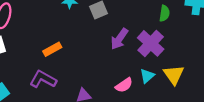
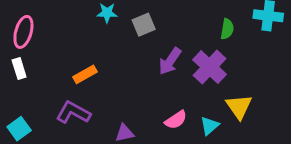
cyan triangle: (147, 76) -> (210, 126), moved

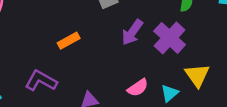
orange rectangle: (85, 74) -> (69, 41), moved

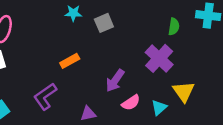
purple arrow: (132, 32) -> (115, 81), moved
purple L-shape: (41, 81) -> (45, 96), turned -64

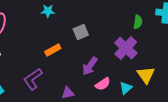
cyan star: (73, 13) -> (48, 11), moved
gray square: (104, 23) -> (81, 32), moved

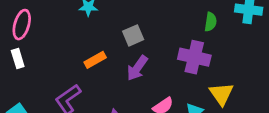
purple cross: (126, 48) -> (194, 57), turned -30
purple arrow: (90, 66) -> (137, 68), moved

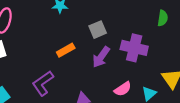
purple cross: (194, 57) -> (134, 48), moved

